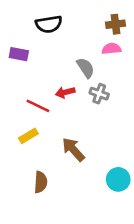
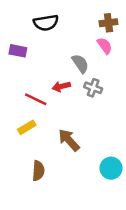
pink semicircle: (111, 49) -> (105, 46), turned 60

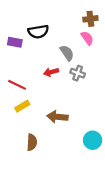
black semicircle: (46, 23) -> (38, 32), moved
red line: (36, 99) -> (17, 85), moved
brown arrow: (69, 140) -> (57, 117), turned -42

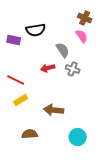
brown cross: (90, 19) -> (85, 18), turned 32
cyan circle: (93, 140) -> (78, 137), moved
brown semicircle: (32, 142) -> (30, 134), turned -98

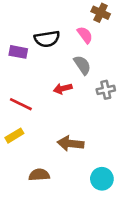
brown cross: (85, 18) -> (101, 13), moved
pink semicircle: (82, 36) -> (85, 35), moved
gray cross: (73, 69) -> (106, 90), moved, turned -32
yellow rectangle: (21, 100) -> (14, 136), moved

